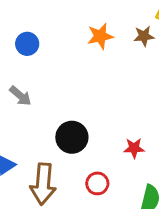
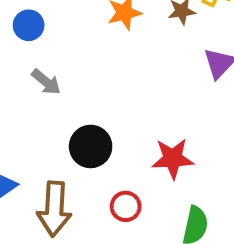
gray arrow: (20, 96) -> (46, 82), moved
red star: (134, 148) -> (173, 159), size x1.5

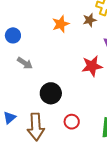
red star: (173, 159) -> (92, 66), moved

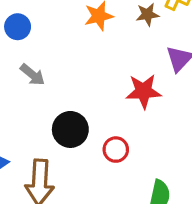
red circle: (72, 122) -> (116, 150), moved

